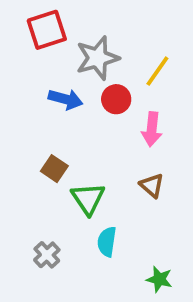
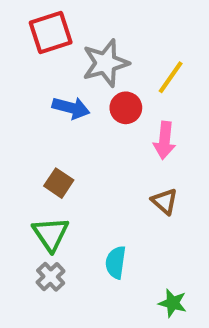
green triangle: (88, 199) -> (51, 234), moved

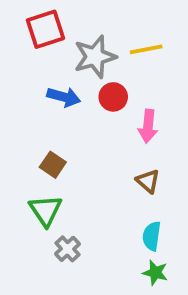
yellow line: (171, 77) -> (146, 49), moved, turned 44
cyan semicircle: (116, 262) -> (152, 236), moved
gray cross: (51, 277) -> (67, 249), moved

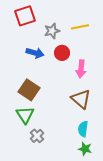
gray star: (95, 57) -> (52, 31), size x0.7
brown square: (53, 165) -> (29, 90), size x1.5
brown triangle: (148, 181) -> (81, 99), size x1.5

